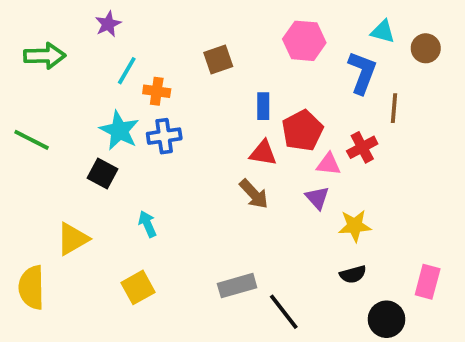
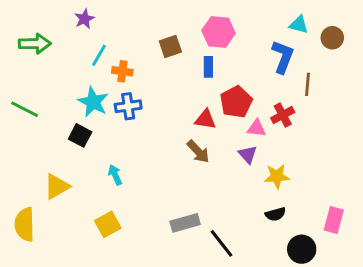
pink hexagon: (304, 41) -> (219, 32), moved
blue rectangle: (263, 106) -> (208, 67), moved

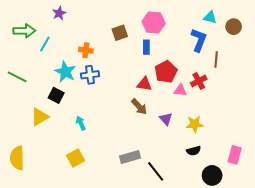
cyan line: (99, 55) -> (45, 44), moved
purple triangle: (248, 154) -> (166, 119), moved
yellow triangle: (57, 186) -> (40, 117), moved

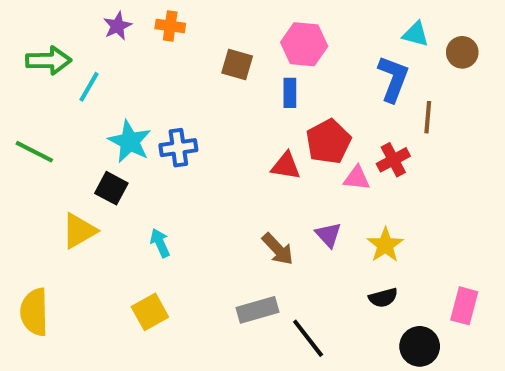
brown square: (120, 33) -> (237, 64), turned 35
orange cross: (86, 50) -> (170, 26), moved
brown arrow: (139, 107) -> (278, 249), moved
yellow star: (195, 124) -> (385, 245), turned -30

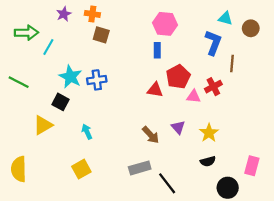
brown square: (237, 64) -> (101, 35), moved

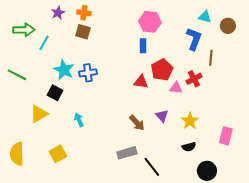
brown square: (101, 35) -> (83, 32), moved
pink rectangle: (252, 166) -> (226, 136), moved
yellow square: (81, 169) -> (58, 154), moved

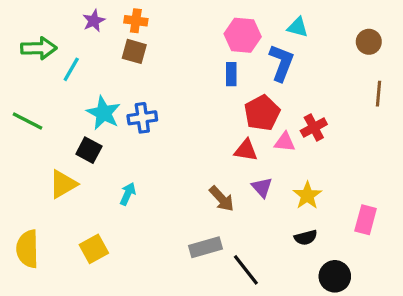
cyan triangle: (205, 17) -> (298, 27), moved
blue L-shape: (194, 39) -> (281, 63), moved
brown line: (211, 58) -> (378, 94), moved
red triangle: (141, 82) -> (246, 150), moved
cyan arrow: (79, 120) -> (128, 194), turned 48

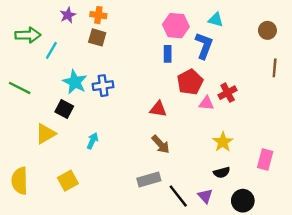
red triangle: (246, 150) -> (158, 109), moved
purple triangle: (262, 187) -> (205, 196), moved

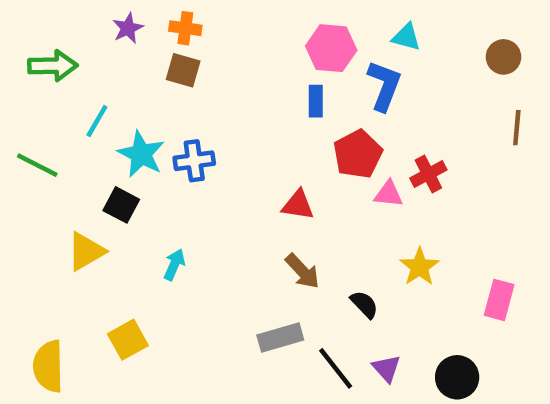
cyan line: (51, 50) -> (97, 121), moved
black semicircle: (222, 172) -> (364, 304), moved, turned -119
yellow semicircle: (20, 181) -> (48, 366), moved

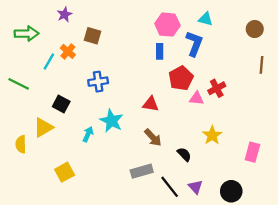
orange cross: (185, 28) -> (68, 51), moved, turned 32
cyan star: (141, 154) -> (111, 121), moved
yellow semicircle: (48, 366) -> (21, 144), moved, size x0.7

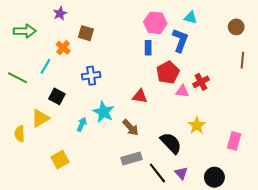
cyan line: (49, 61) -> (45, 66), moved
brown arrow: (153, 138) -> (130, 127), moved
black semicircle: (184, 154) -> (171, 143), size x1.6

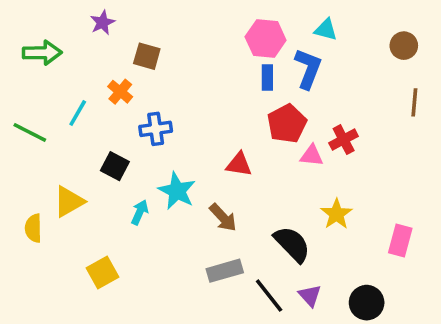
orange cross: (63, 48) -> (120, 92), moved
blue rectangle: (148, 48) -> (267, 78), moved
black square: (57, 96) -> (115, 166), moved

